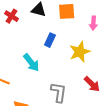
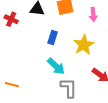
cyan arrow: (31, 63) -> (56, 66), moved

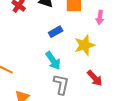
blue rectangle: (53, 37) -> (56, 32), turned 32

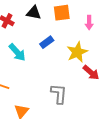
cyan arrow: (53, 61) -> (17, 52), moved
red arrow: (95, 78) -> (91, 73), moved

